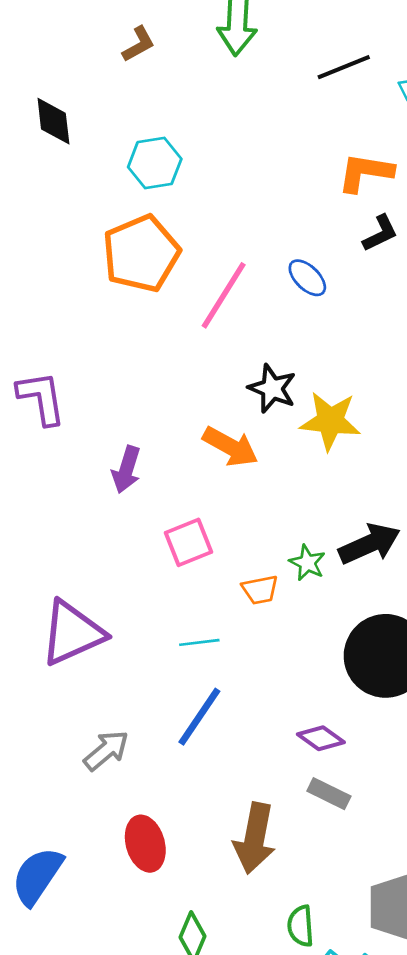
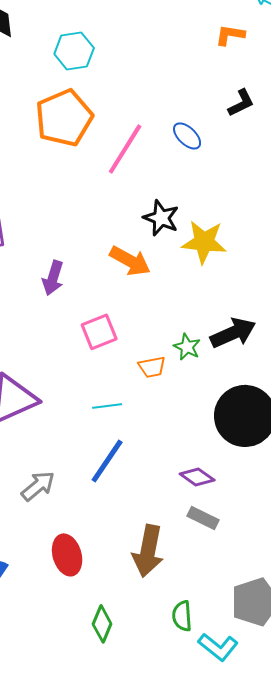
orange L-shape: (365, 172) -> (230, 35), moved, size x0.7

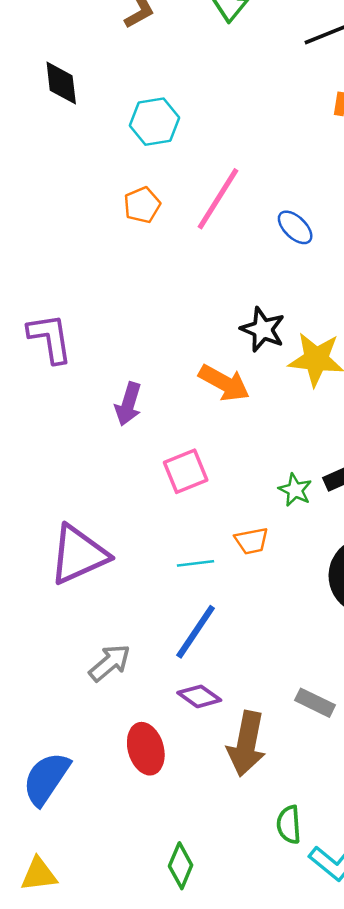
orange pentagon: (64, 118) -> (142, 205), size x0.5
pink line: (125, 149) -> (218, 199), moved
orange trapezoid: (152, 367) -> (252, 541), moved
purple diamond: (197, 477) -> (199, 696), moved
green diamond: (102, 624) -> (181, 866), moved

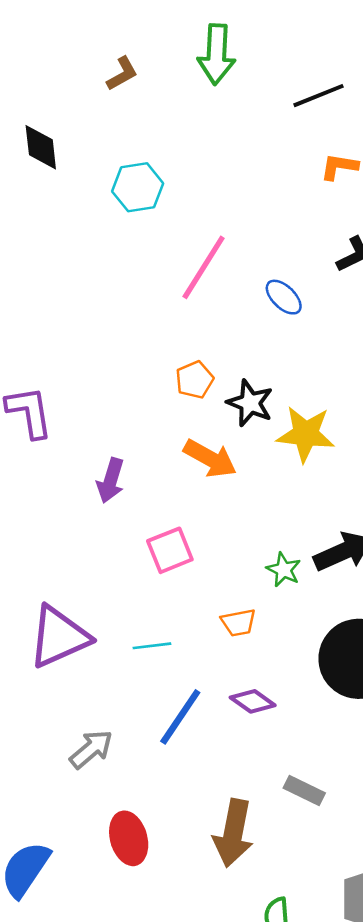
orange pentagon: (142, 205) -> (195, 380), moved
cyan line: (196, 563) -> (152, 646), moved
purple diamond: (199, 696) -> (253, 701), moved

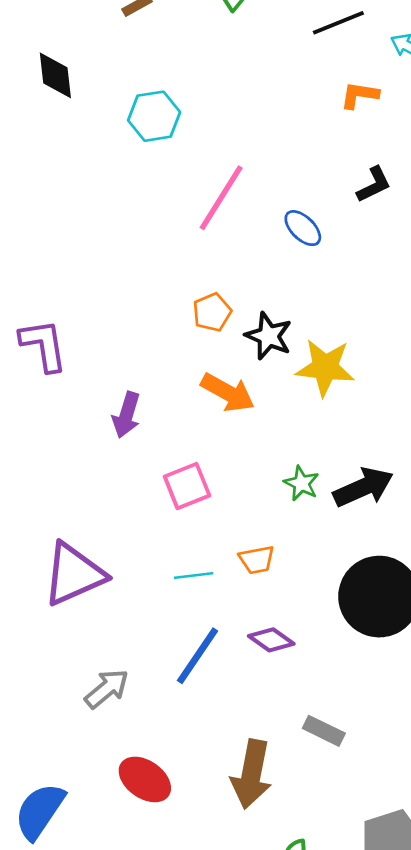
green star: (284, 570) -> (301, 483), moved
cyan line: (152, 646) -> (194, 575), moved
red ellipse: (129, 838) -> (145, 779), turned -39

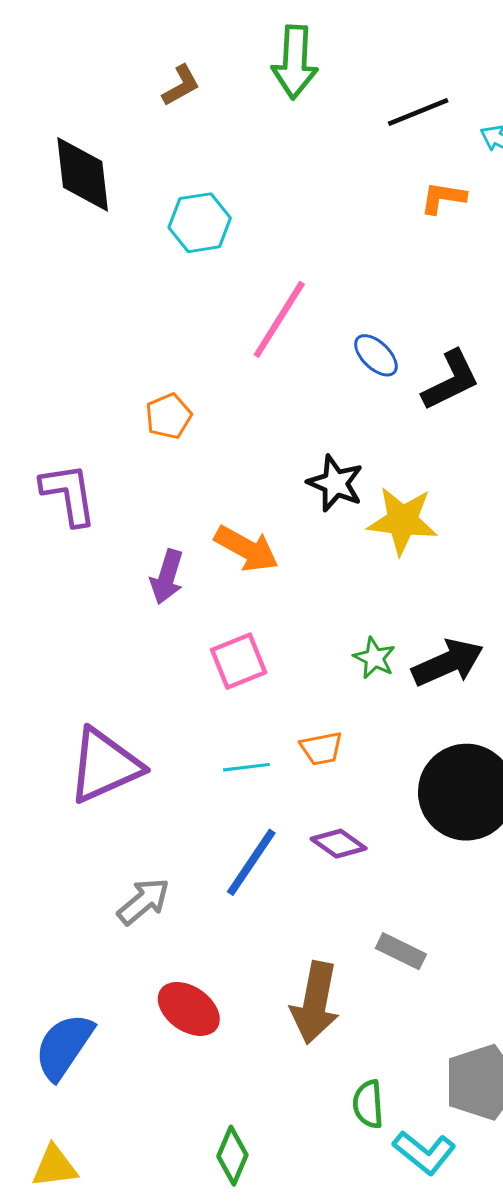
black diamond: (55, 75) -> (83, 174), size x1.4
black L-shape: (374, 185) -> (451, 380), moved, size x1.4
orange pentagon: (212, 312) -> (168, 416), moved
orange arrow: (228, 393) -> (246, 549), moved

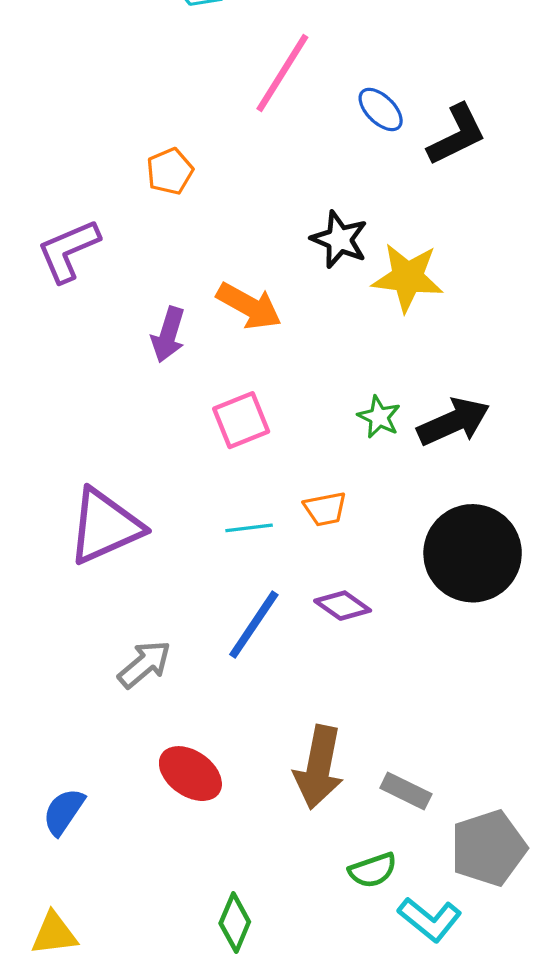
purple L-shape: (69, 494) -> (68, 251), turned -104
gray rectangle: (401, 951) -> (406, 791), moved
blue semicircle: (64, 1046) -> (64, 812), size x0.7
green semicircle: (368, 1104) -> (373, 870), turned -105

